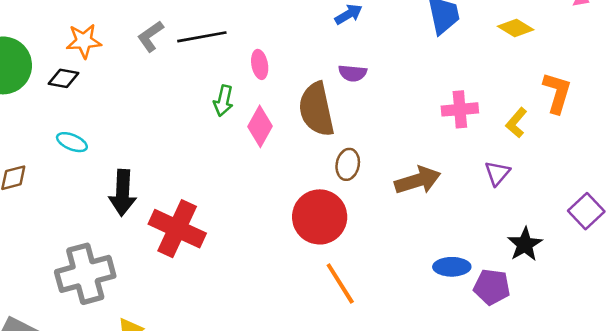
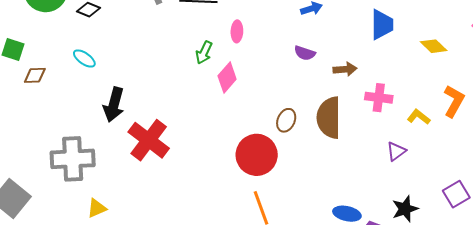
brown semicircle: (316, 109) -> (329, 118), moved
yellow L-shape: (516, 123) -> (419, 117), turned 75
brown arrow: (418, 180) -> (345, 69), moved, size x0.7

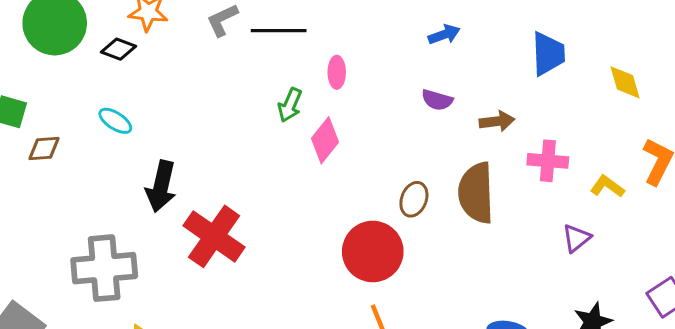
yellow diamond: (434, 46) -> (625, 82), turned 32

